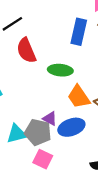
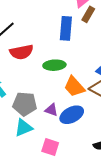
red semicircle: (26, 51) -> (21, 52), turned -70
gray pentagon: (38, 132) -> (25, 104), moved

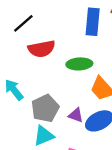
gray pentagon: (25, 104) -> (45, 108), turned -30

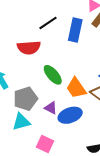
black line: (23, 23) -> (48, 23), moved
green ellipse: (79, 64) -> (53, 75), moved, turned 45

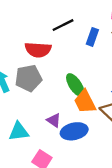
blue rectangle: (75, 30) -> (92, 37), size x0.7
green ellipse: (53, 75) -> (75, 85), moved
gray pentagon: (26, 99) -> (28, 78), moved

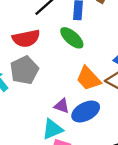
green ellipse: (75, 85) -> (72, 38), moved
cyan triangle: (19, 132) -> (52, 129), moved

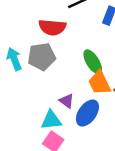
green ellipse: (72, 38) -> (93, 62), moved
blue ellipse: (86, 111) -> (87, 113), turned -44

